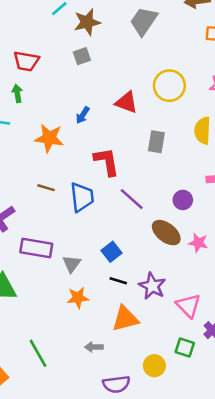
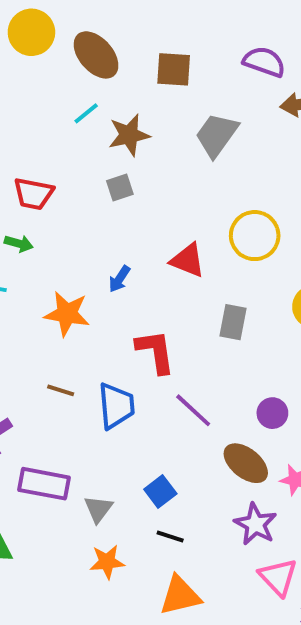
green arrow: (17, 93) -> (19, 243), turned 114
purple star: (152, 286) -> (255, 524), moved

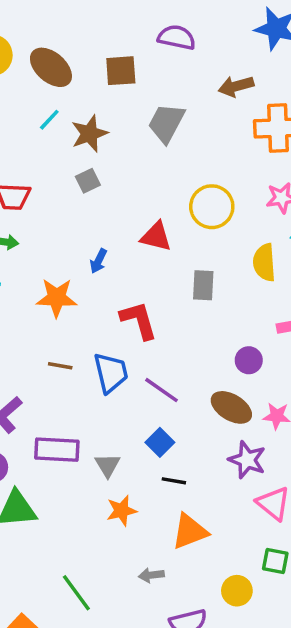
purple semicircle: (264, 62) -> (177, 37), moved
purple line: (193, 410) -> (162, 390), moved

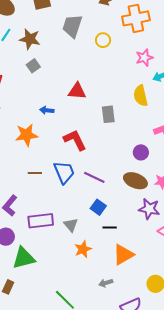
brown star: (89, 134) -> (30, 39), turned -30
yellow circle: (212, 207) -> (103, 40), moved, size x0.6
blue arrow: (98, 261) -> (47, 110), turned 80

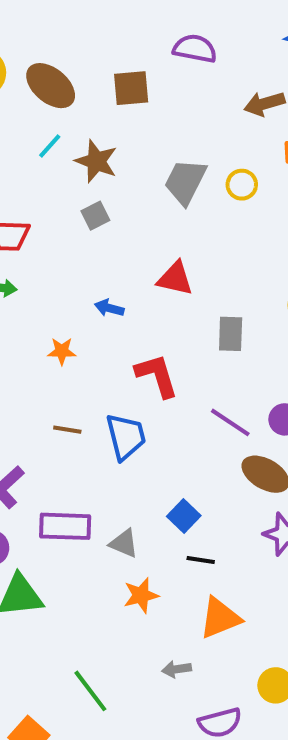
gray trapezoid: (72, 26) -> (185, 182), moved
orange star: (26, 135) -> (62, 351), size x0.6
purple line: (94, 177) -> (230, 422), moved
gray triangle: (71, 225) -> (124, 543), turned -35

